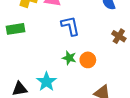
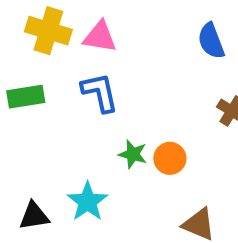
blue L-shape: (70, 26) -> (100, 92), moved

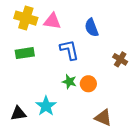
blue semicircle: (211, 41) -> (92, 28), moved
blue L-shape: (100, 92) -> (69, 50), moved
green rectangle: (26, 97) -> (25, 53), moved

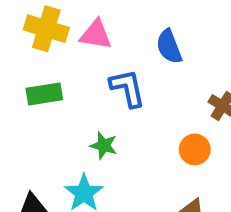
green star: (69, 82) -> (104, 146), moved
orange circle: (88, 84) -> (195, 149), moved

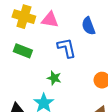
green rectangle: (44, 94) -> (23, 51), turned 30

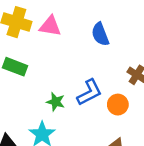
blue L-shape: (67, 48) -> (89, 92), moved, turned 75

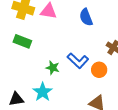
blue L-shape: (89, 92) -> (78, 61), turned 70

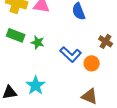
green star: (53, 68) -> (38, 42), moved

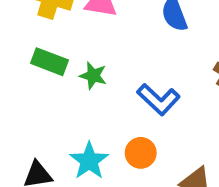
orange circle: (92, 63) -> (141, 153), moved

